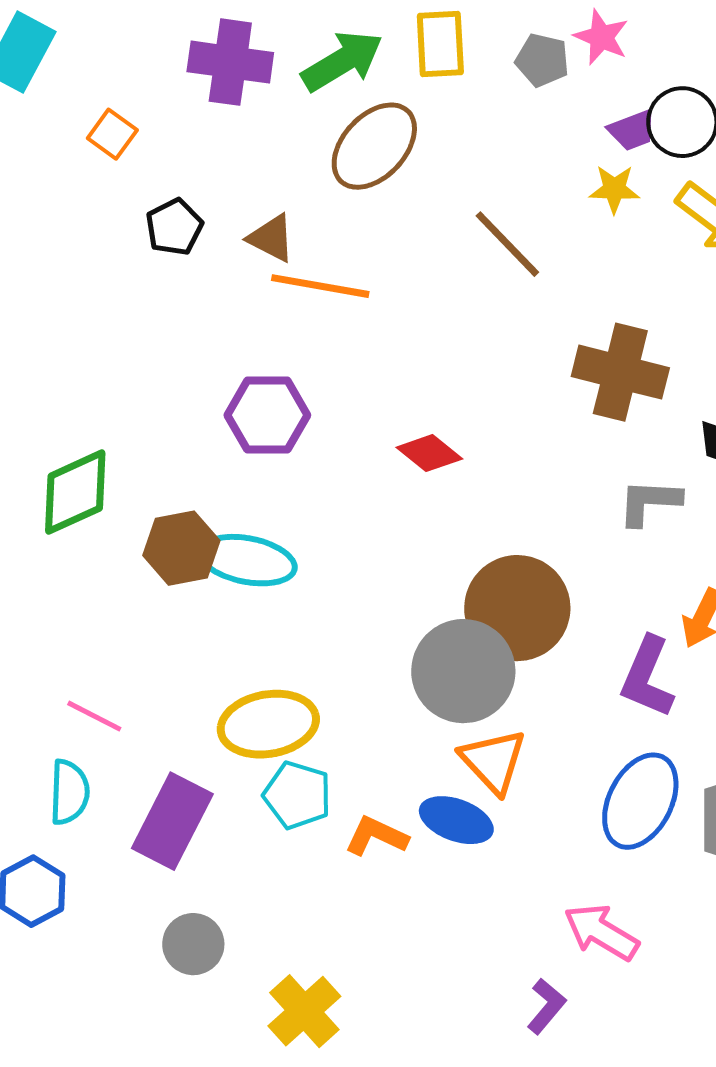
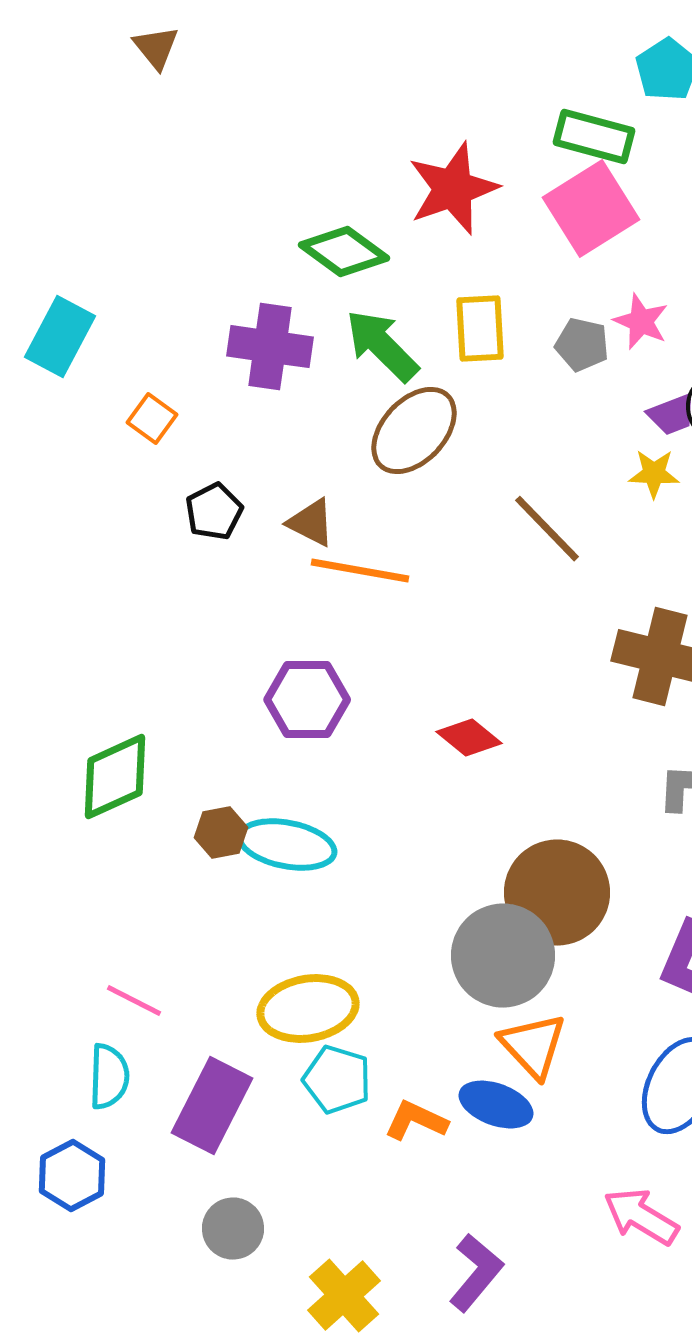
green arrow: (342, 61) -> (382, 346), turned -104
brown hexagon: (181, 548) -> (221, 833), size x0.7
purple L-shape: (546, 1006) -> (476, 1273), moved, size x1.4

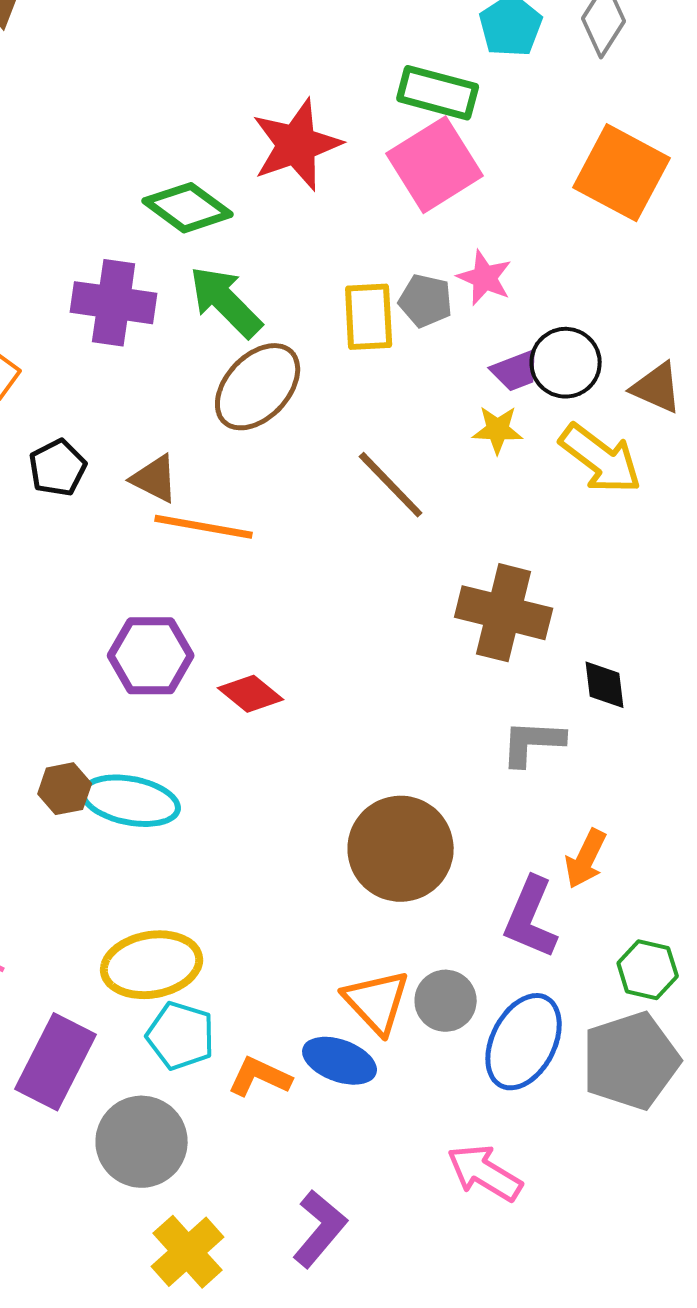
yellow rectangle: (480, 329) -> (369, 317), moved
red diamond: (469, 738) -> (251, 694), moved
gray circle: (503, 956) -> (446, 1001), moved, size x0.6
gray circle: (233, 1229) -> (142, 1142), moved, size x1.5

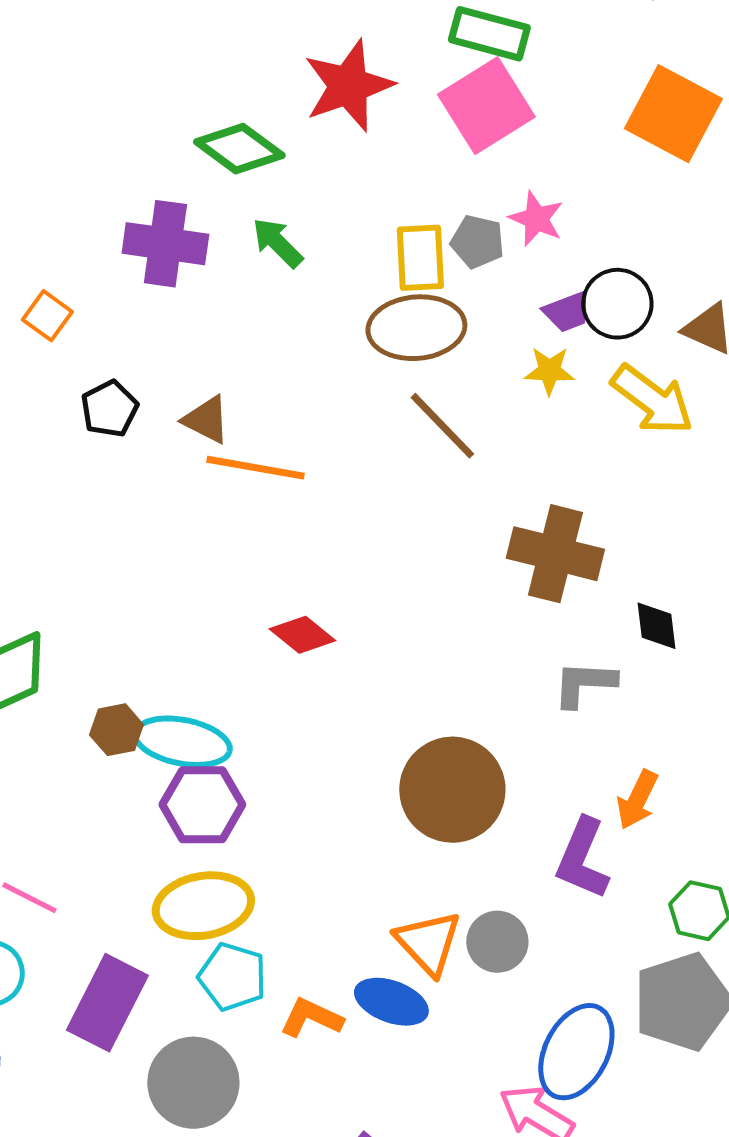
green arrow: (226, 302) -> (277, 243), size x0.7
brown ellipse: (258, 387) -> (416, 328), moved, turned 42
purple hexagon: (151, 656) -> (202, 805), moved
blue ellipse: (524, 1042) -> (576, 1052), moved

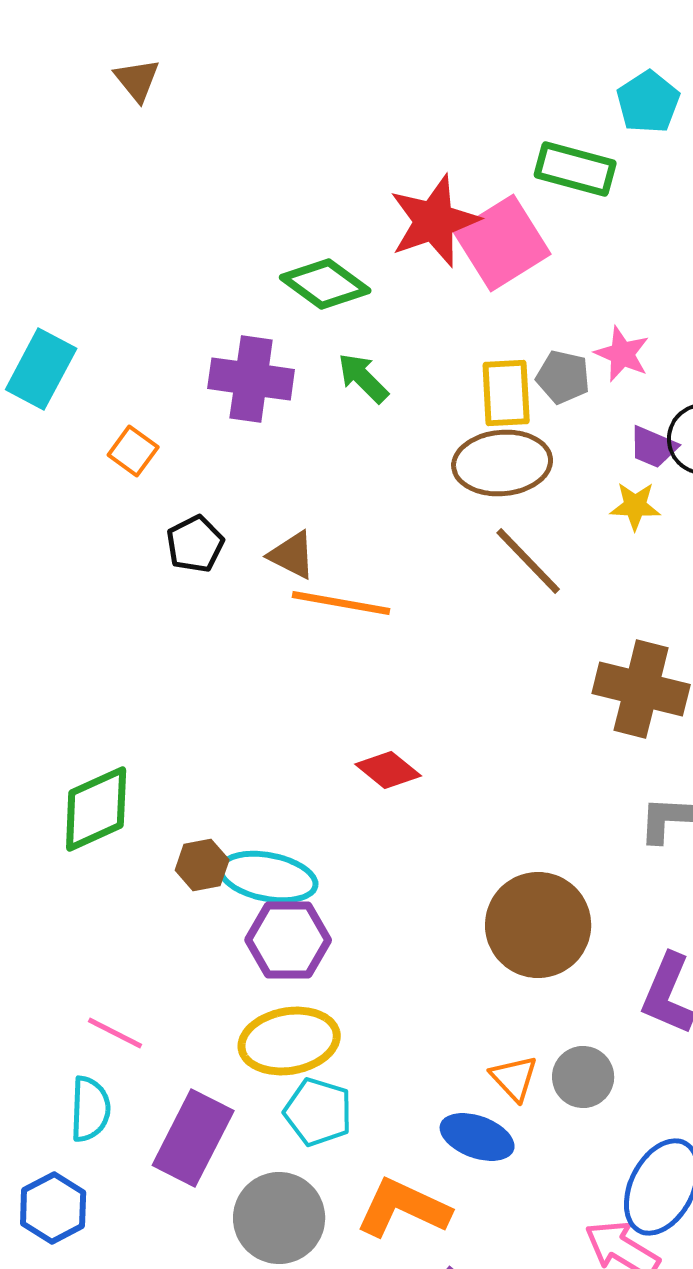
pink square: (486, 106) -> (502, 243), moved
purple trapezoid: (567, 312) -> (653, 447), turned 44
orange triangle: (428, 943) -> (514, 1078), size x0.7
orange L-shape: (311, 1018) -> (403, 1208), moved, size x1.5

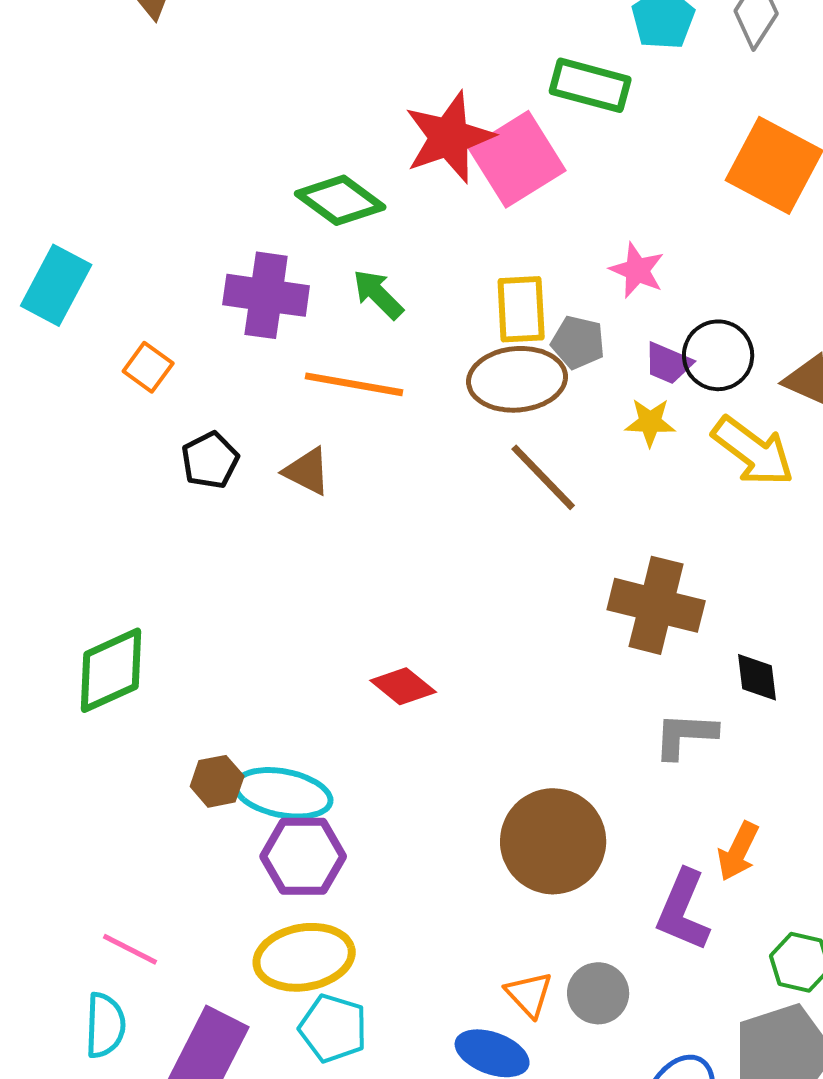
gray pentagon: (563, 377) -> (578, 342), moved
orange line: (341, 603) -> (354, 384), moved
green diamond: (96, 809) -> (111, 670), moved

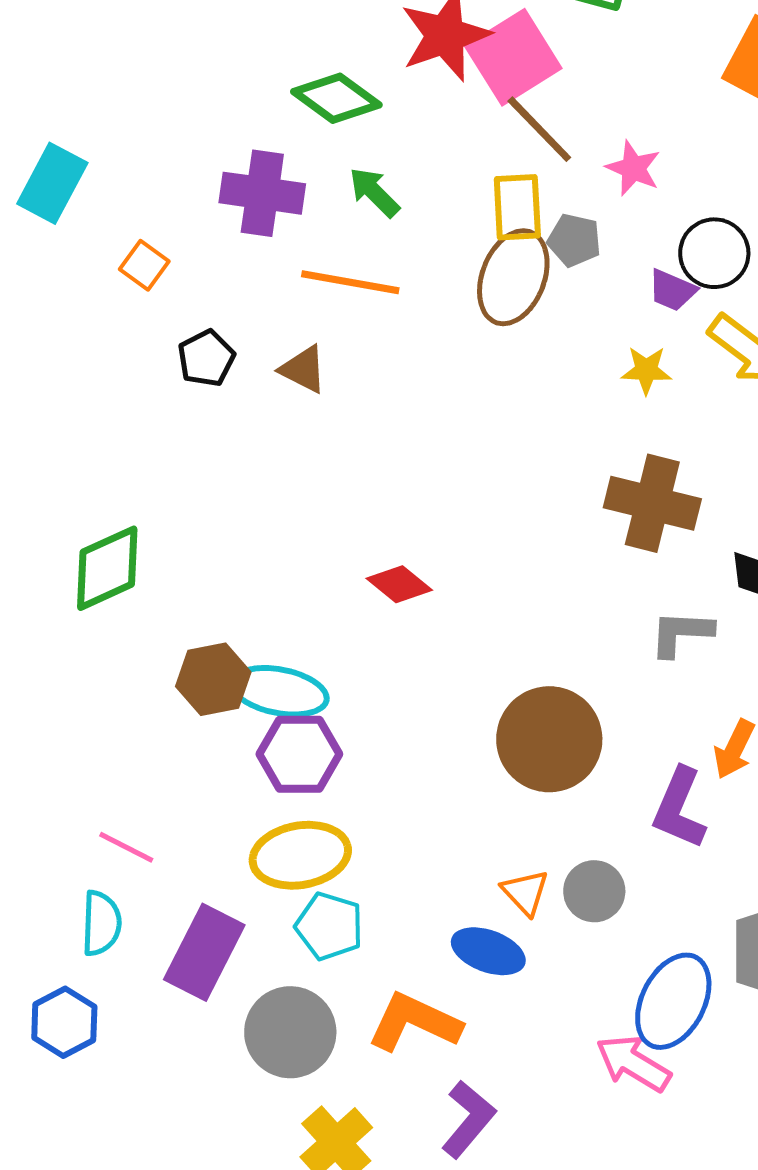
purple trapezoid: (668, 363) -> (672, 290), moved
brown ellipse: (517, 379) -> (513, 277), turned -64
yellow star: (650, 422) -> (646, 370), moved
brown line: (543, 477) -> (539, 129), moved
brown hexagon: (217, 781) -> (213, 679), size x1.4

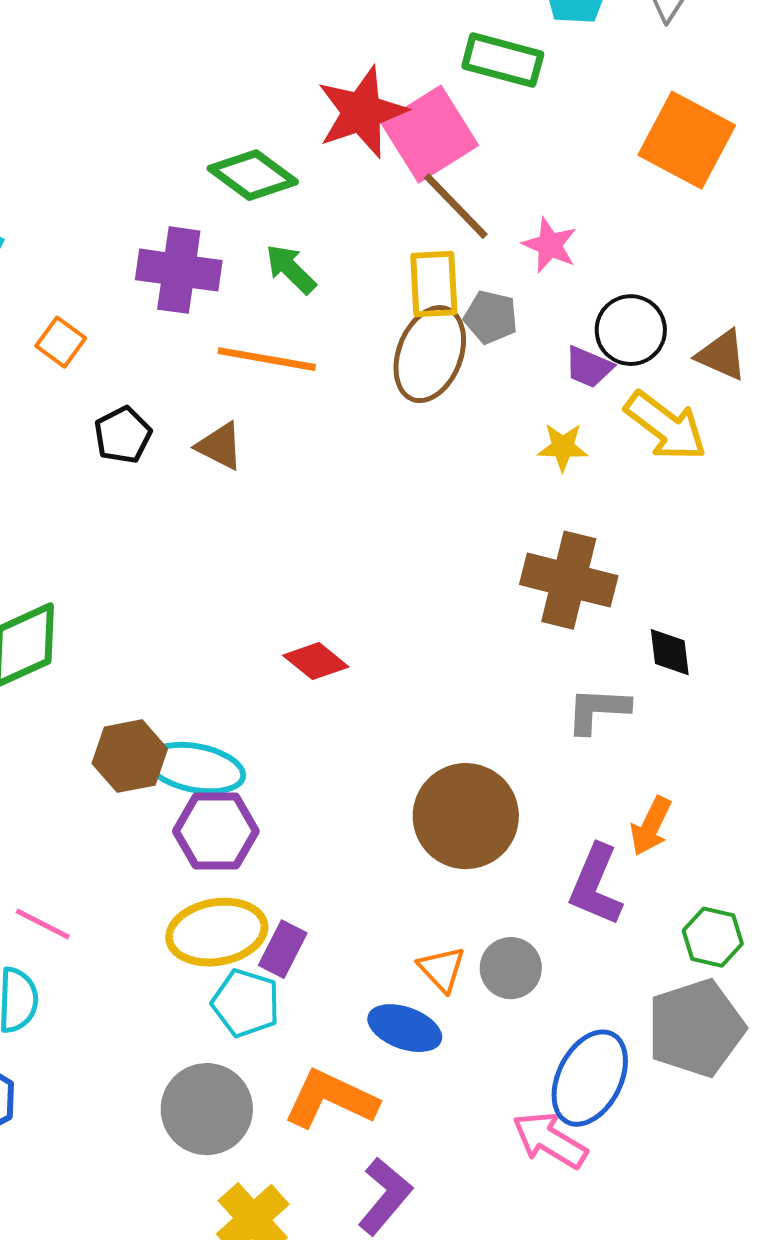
purple rectangle: (204, 952) -> (283, 949), moved, size x0.6

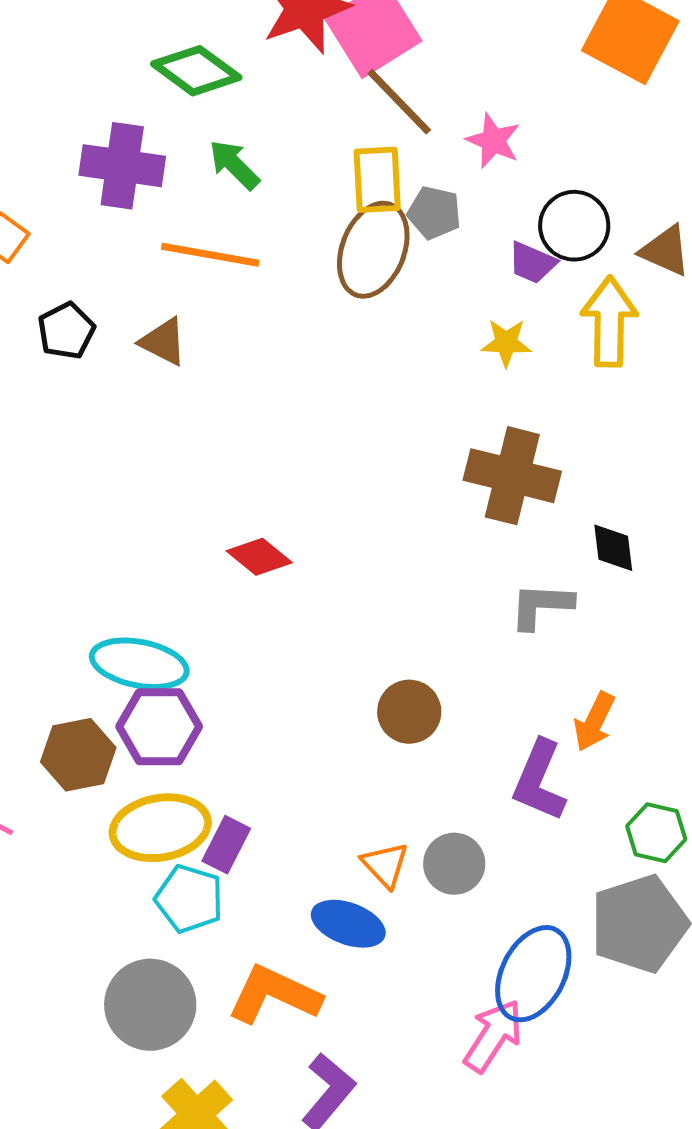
yellow arrow: (666, 426) -> (609, 322), turned -126
brown hexagon: (130, 756) -> (78, 755), moved
brown circle: (466, 816) -> (409, 712), size x0.6
pink arrow: (550, 1140) -> (493, 1036), turned 92

